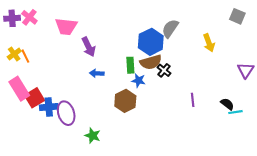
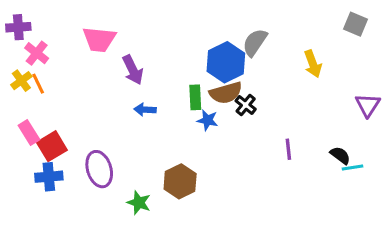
pink cross: (29, 17) -> (37, 53), moved
pink rectangle: (19, 89) -> (29, 132), size x0.7
brown hexagon: (125, 101) -> (180, 181), moved
blue cross: (49, 107) -> (49, 177), moved

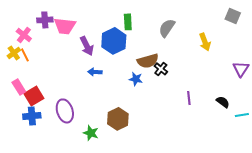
purple cross: (18, 27) -> (45, 20), moved
blue hexagon: (226, 62) -> (114, 41), moved
green rectangle: (195, 97) -> (128, 22), moved
cyan line: (352, 168) -> (242, 115), moved

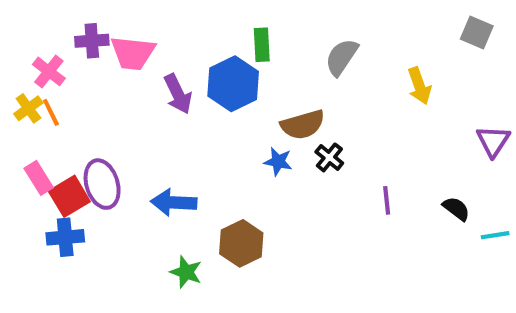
black cross: (161, 69) -> (329, 157), moved
blue arrow: (95, 72) -> (174, 202), moved, size x1.5
purple ellipse: (65, 111) -> (102, 184), moved

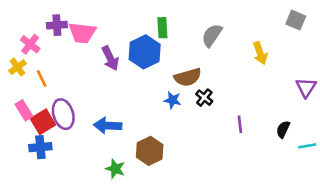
orange line: (51, 112) -> (42, 79), moved
black semicircle: (456, 209) -> (283, 129), turned -102

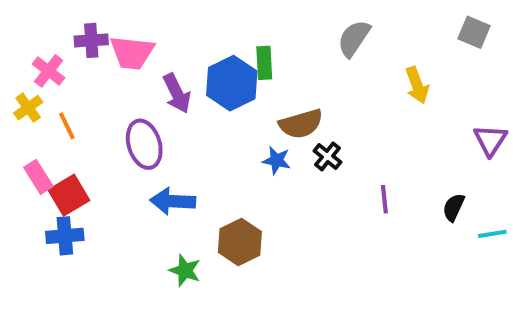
green rectangle: (162, 28) -> (264, 63), moved
gray semicircle: (212, 35) -> (354, 38), moved
purple ellipse: (63, 114) -> (144, 144), moved

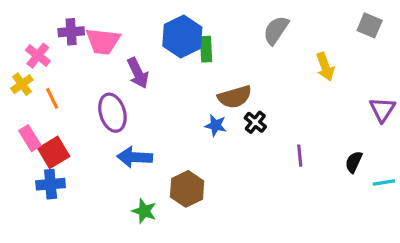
blue hexagon: (232, 83) -> (182, 37), moved

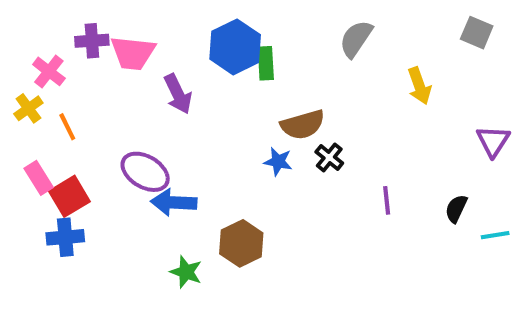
purple ellipse: (112, 113) -> (145, 172), moved, turned -42

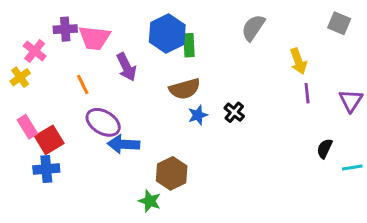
brown semicircle: (303, 125) -> (185, 89), moved
orange line: (67, 127) -> (83, 84), moved
blue star: (278, 162) -> (198, 115), turned -30
purple line: (387, 200) -> (307, 93), moved
green star: (186, 272) -> (150, 201), moved

